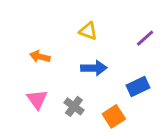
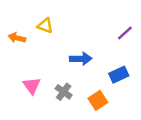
yellow triangle: (88, 31) -> (45, 26), moved
orange arrow: (40, 57) -> (17, 38), moved

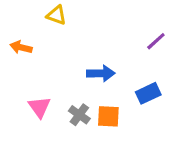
yellow triangle: (45, 26) -> (56, 15), moved
orange square: (98, 100) -> (108, 116), moved, turned 36

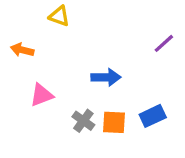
blue rectangle: (148, 93) -> (153, 116), moved
pink triangle: (39, 107) -> (42, 95), moved, turned 45

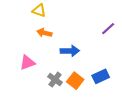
orange arrow: (22, 50) -> (44, 33), moved
orange square: (114, 122) -> (75, 81), turned 35

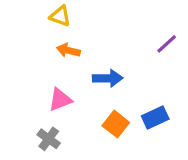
pink triangle: (27, 63) -> (60, 100), moved
gray cross: (55, 80) -> (49, 139), moved

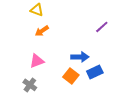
orange arrow: (68, 50) -> (42, 31), turned -48
blue arrow: (108, 78) -> (80, 57), moved

